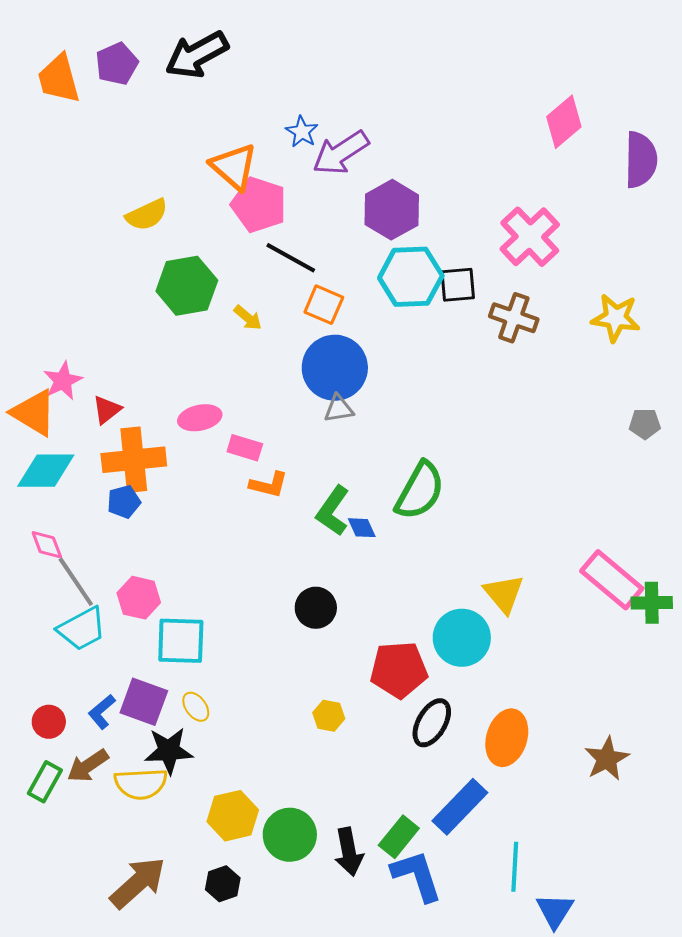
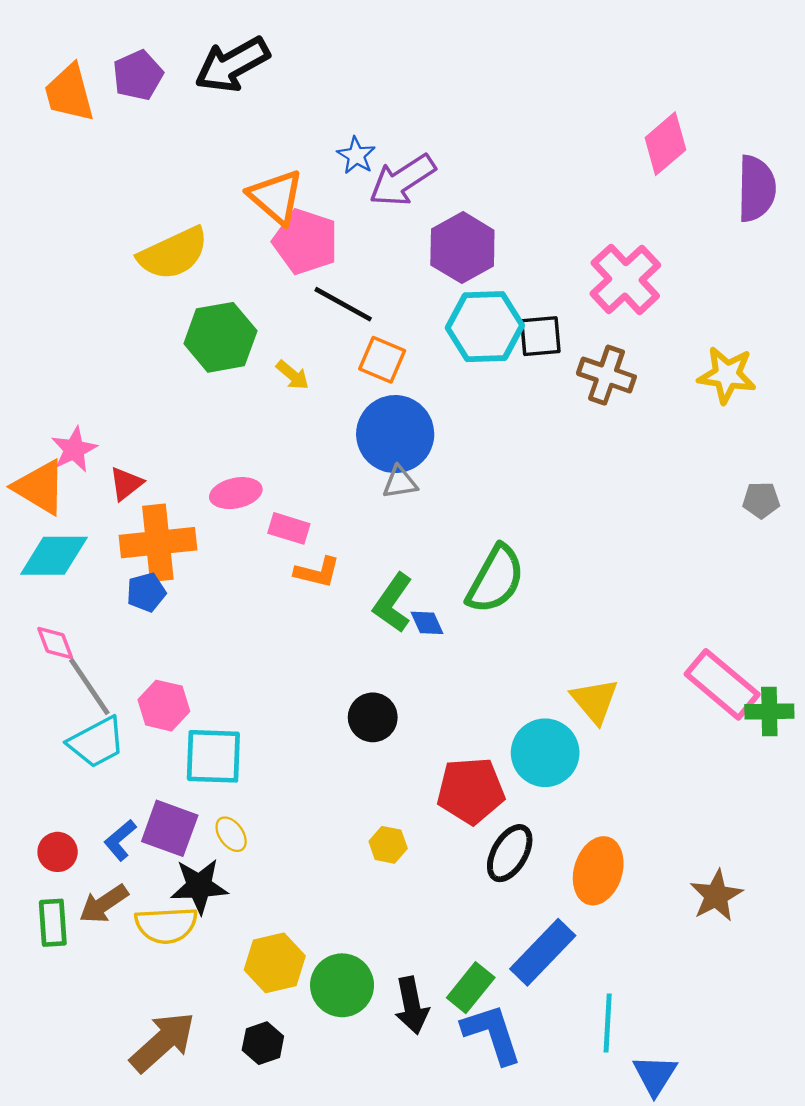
yellow semicircle: (147, 215) -> (173, 253), size x1.4
green rectangle: (45, 782) -> (53, 923), turned -33

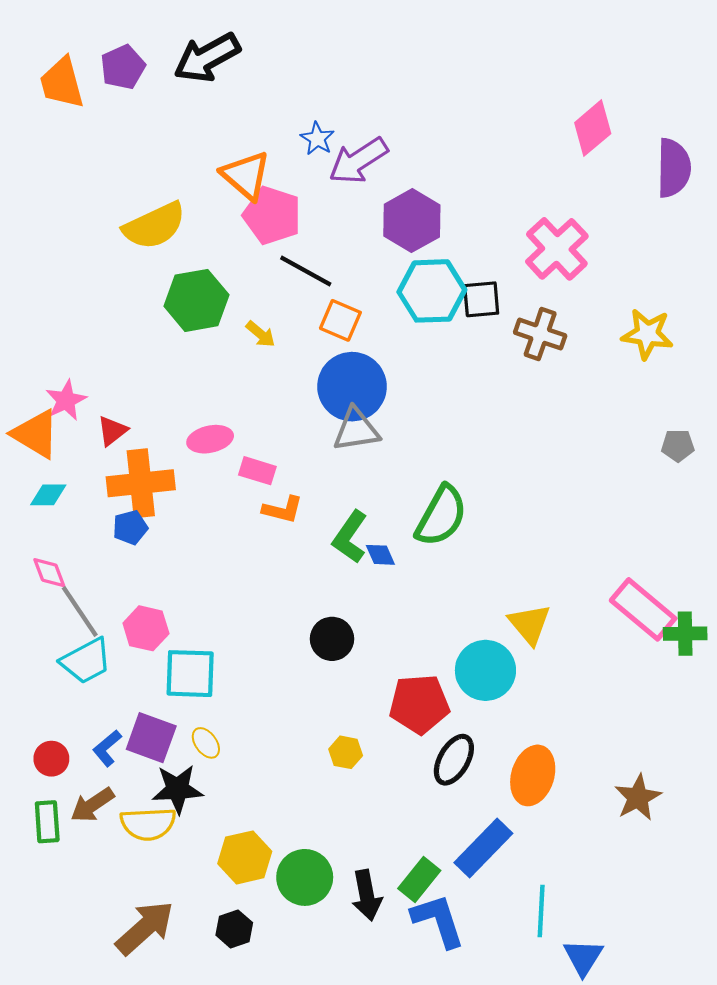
gray triangle: (400, 482) -> (356, 430), size x1.5
cyan diamond: (54, 556) -> (48, 495), size x0.6

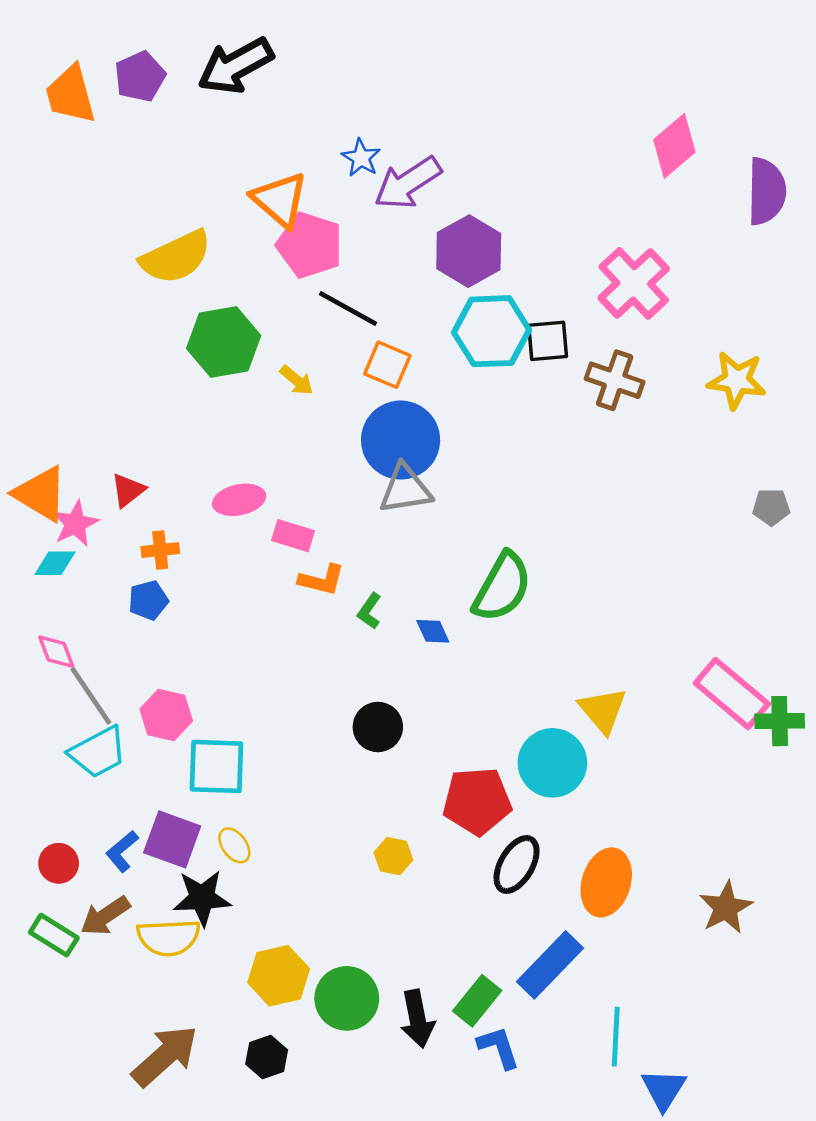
pink star: (66, 400) -> (75, 524), moved
orange cross: (141, 483) -> (160, 550), size x0.5
green L-shape: (350, 537) -> (369, 611), moved, size x0.6
green rectangle: (47, 822) -> (54, 935), turned -54
blue L-shape: (438, 921) -> (499, 1047), size x0.7

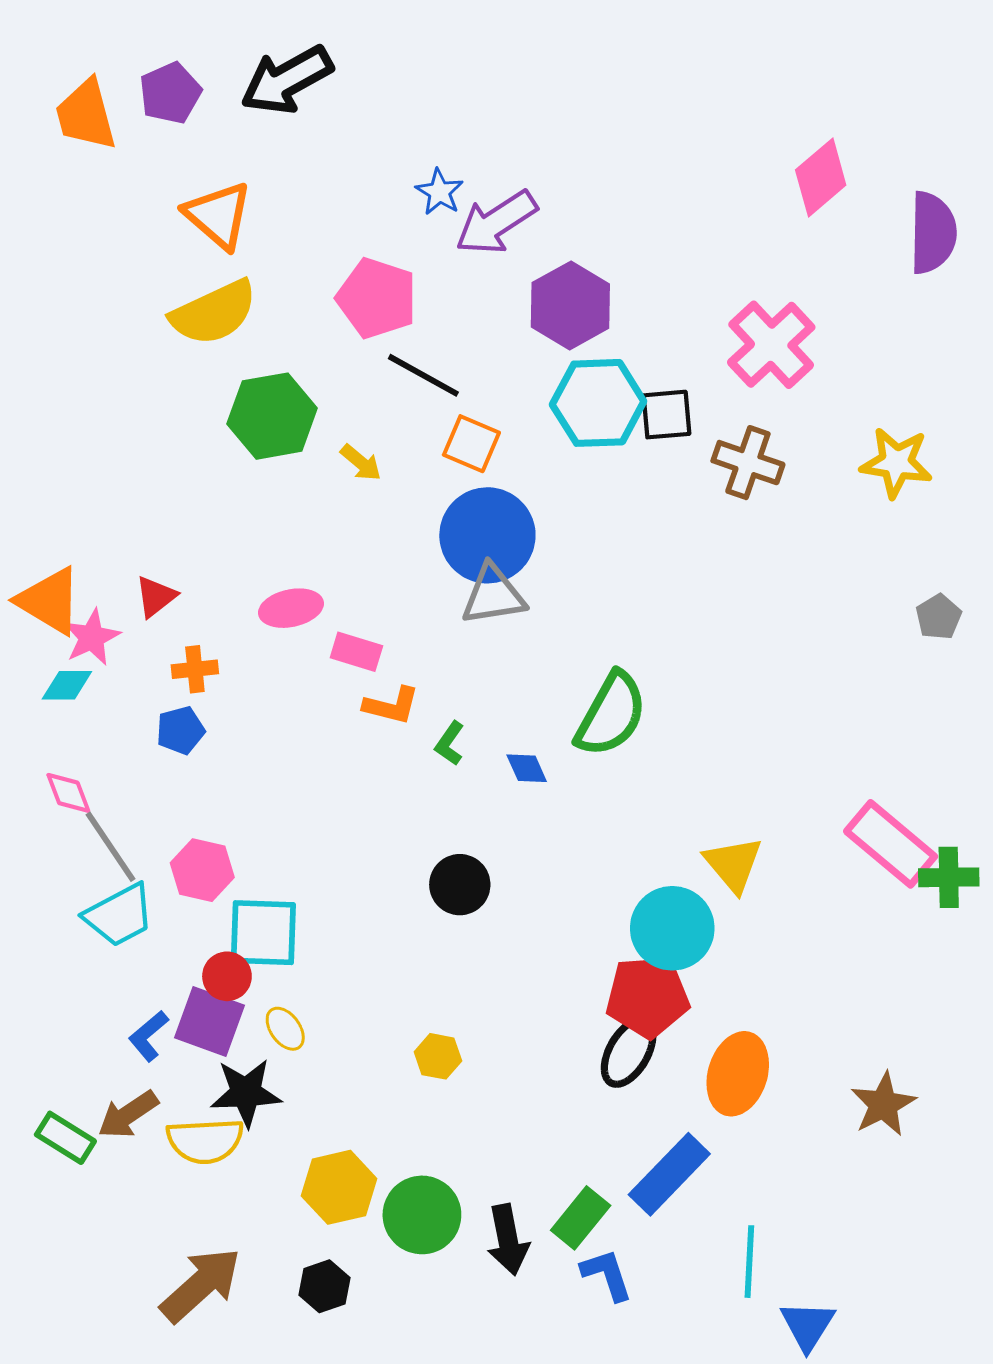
orange triangle: (280, 200) -> (218, 215), moved
gray pentagon: (771, 507) -> (939, 617), turned -30
red pentagon: (477, 801) -> (648, 997), moved
yellow hexagon: (393, 856) -> (438, 1056), moved
red circle: (59, 863) -> (227, 976), moved

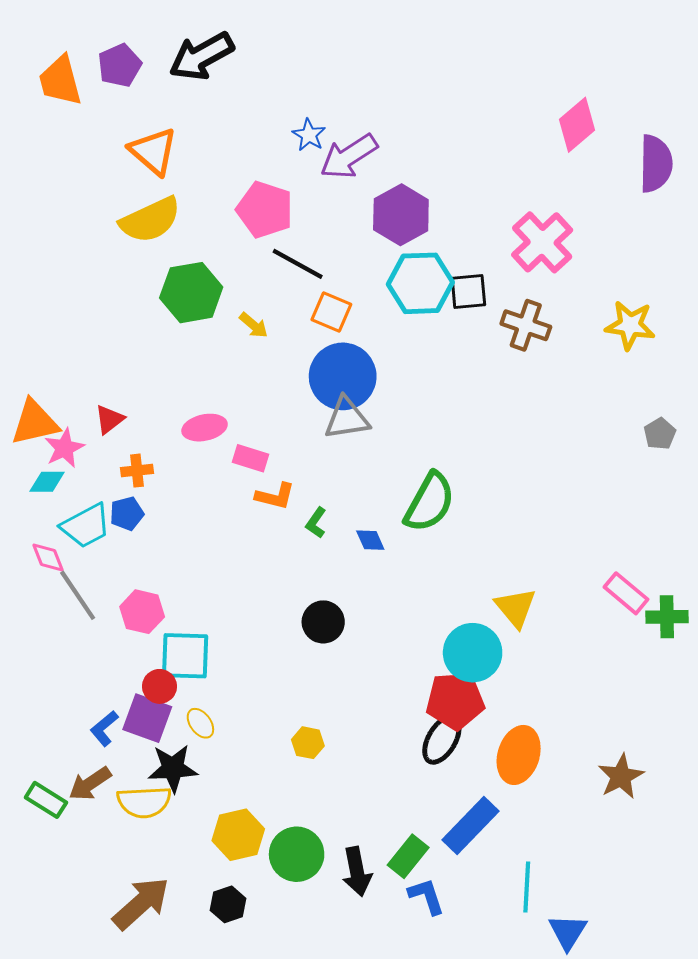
orange triangle: (49, 601) -> (35, 422), turned -44
pink rectangle: (891, 844) -> (626, 593), size x0.7
cyan trapezoid: (119, 915) -> (86, 526), moved

